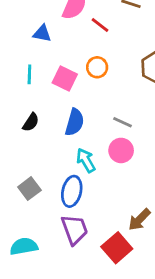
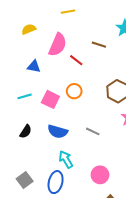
cyan line: (29, 74) -> (25, 96), turned 72
blue semicircle: (75, 122) -> (58, 131), turned 90
pink circle: (121, 150) -> (100, 175), moved

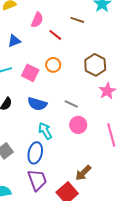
pink semicircle: (58, 45) -> (37, 20), size x0.7
blue triangle: (34, 66) -> (14, 41), turned -32
pink circle: (100, 175) -> (78, 125), moved

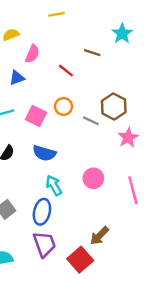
pink semicircle: (37, 20) -> (32, 54), moved
gray line: (71, 104) -> (91, 121), moved

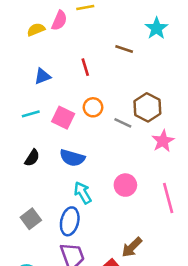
pink semicircle: (32, 54) -> (59, 20), moved
red line: (66, 71) -> (85, 67), moved, turned 35

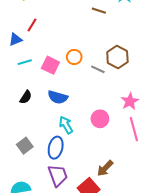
red line: (85, 67) -> (32, 25), moved, turned 48
blue triangle: (42, 76) -> (15, 39), moved
pink star: (163, 141) -> (130, 101), moved

